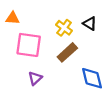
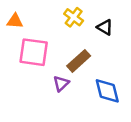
yellow cross: (64, 28) -> (74, 17), moved
purple triangle: (35, 78) -> (61, 83), moved

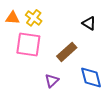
yellow cross: (74, 17) -> (34, 18), moved
purple triangle: (61, 83) -> (52, 81), moved

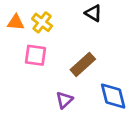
black triangle: (89, 23) -> (93, 13), moved
pink square: (28, 45) -> (35, 55), size x0.7

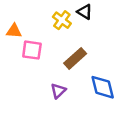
orange triangle: (16, 22) -> (14, 31), moved
yellow cross: (42, 22) -> (62, 20), moved

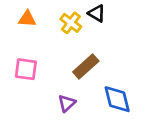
orange triangle: (14, 31) -> (27, 19), moved
pink square: (32, 50) -> (26, 69), moved

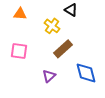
yellow cross: (71, 23) -> (52, 26), moved

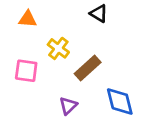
yellow cross: (52, 26) -> (58, 48), moved

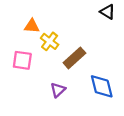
black triangle: (99, 13) -> (108, 12), moved
orange triangle: (28, 19) -> (32, 26), moved

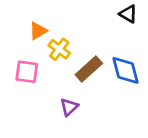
orange triangle: (32, 26) -> (38, 31), turned -35
blue diamond: (102, 86) -> (125, 70), moved

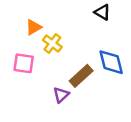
black triangle: (128, 14) -> (102, 12), moved
brown rectangle: (89, 69) -> (81, 76), moved

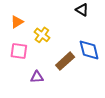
orange triangle: (34, 27) -> (17, 22), moved
purple triangle: (61, 95) -> (37, 77), moved, turned 40

